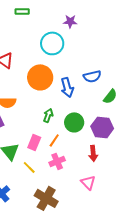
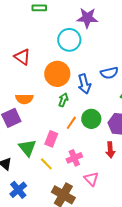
purple star: (70, 21) -> (87, 18), size x1.5
green arrow: (48, 115) -> (63, 100), moved
orange line: (54, 140) -> (71, 123), moved
pink triangle: (88, 182) -> (91, 179), moved

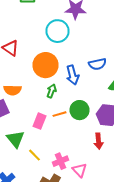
orange line: (71, 123) -> (60, 114), turned 40
pink rectangle: (51, 139) -> (40, 121), moved
pink cross: (74, 158) -> (60, 161), moved

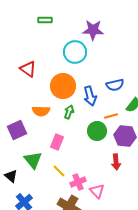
orange semicircle: (12, 90) -> (41, 111), moved
orange line: (60, 114) -> (111, 116), moved
yellow line: (34, 155) -> (59, 171), moved

